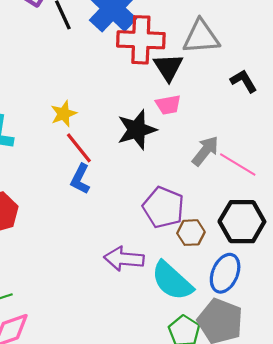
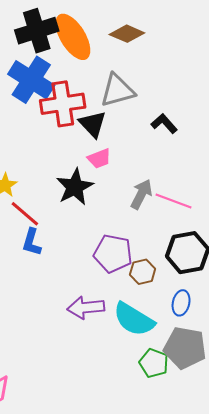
blue ellipse: (225, 273) -> (181, 303), size x0.7

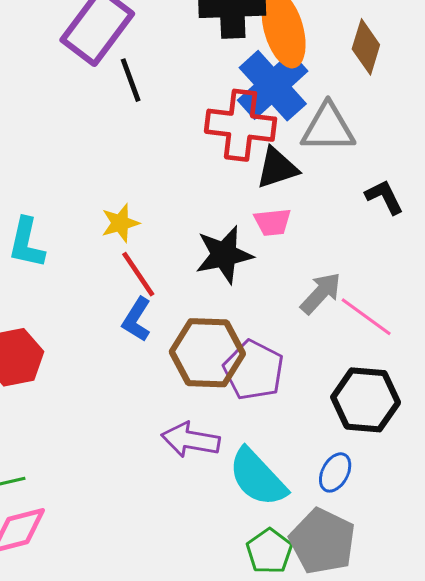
brown diamond: (127, 34) -> (366, 47), turned 68
blue cross: (31, 80) -> (273, 86), moved
black triangle: (93, 124) -> (277, 168), turned 40
brown hexagon: (143, 272) -> (207, 353), moved, size x1.8

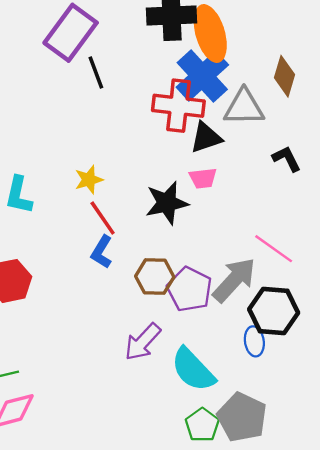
brown diamond: (366, 47) -> (285, 76), moved
gray arrow: (321, 293) -> (234, 280), moved, size x1.4
brown hexagon: (207, 353) -> (155, 277), size x0.7
purple arrow: (191, 440) -> (143, 342), turned -57
blue ellipse: (335, 472) -> (254, 341), moved, turned -36

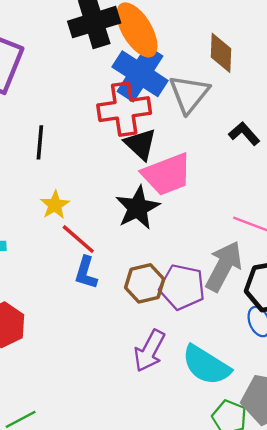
black line: (96, 73) -> (40, 142), moved, turned 40
gray triangle: (244, 107) -> (189, 94), turned -36
black triangle: (206, 138) -> (140, 144), moved, turned -44
pink trapezoid: (203, 178) -> (167, 174), size x1.8

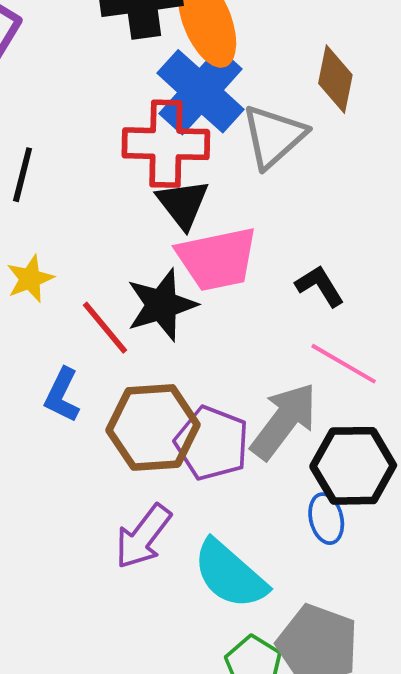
black L-shape: (244, 134) -> (320, 286), moved
red line: (78, 239) -> (105, 328), moved
brown hexagon: (145, 283) -> (153, 427), size x1.4

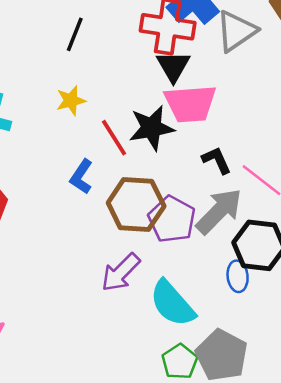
black L-shape: (320, 286) -> (217, 160), moved

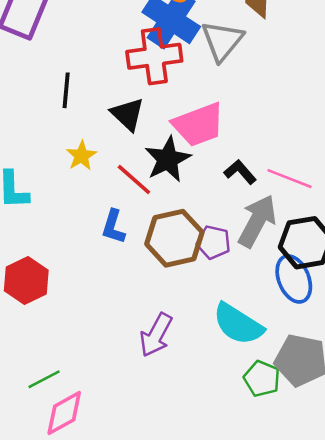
black triangle: (173, 66) -> (127, 114), moved
purple pentagon: (172, 219) -> (214, 242), size x0.7
purple arrow: (121, 272) -> (156, 335), moved
blue ellipse: (238, 276) -> (294, 279), size x1.5

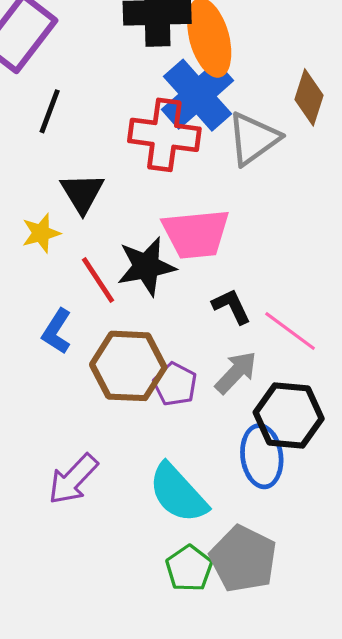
black line: (66, 90) -> (50, 111), moved
black triangle: (127, 114) -> (82, 193), moved
gray arrow: (257, 221) -> (236, 372), size x0.7

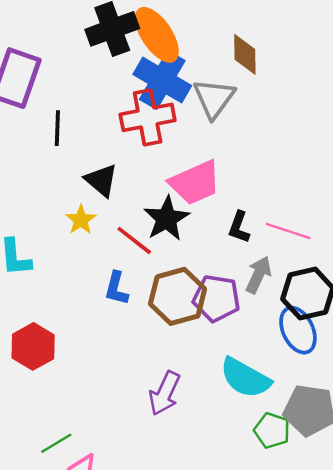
black L-shape: (231, 306) -> (239, 227), turned -116
purple pentagon: (175, 384) -> (216, 298), size x1.4

